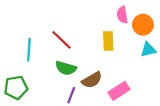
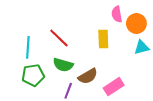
green pentagon: (16, 88) -> (33, 75), moved

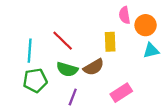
brown semicircle: (88, 76) -> (94, 67), moved

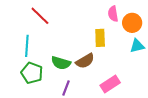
red line: (63, 41) -> (40, 16), moved
green pentagon: (35, 80) -> (32, 73), turned 30

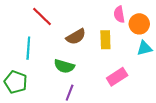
brown semicircle: (85, 61) -> (76, 37), moved
green pentagon: (32, 73) -> (16, 82), moved
pink rectangle: (110, 84) -> (117, 77), moved

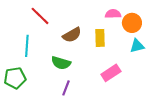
pink semicircle: (119, 14) -> (113, 14), turned 98
green pentagon: (16, 82) -> (15, 78), turned -30

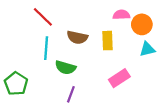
brown semicircle: (72, 35) -> (77, 37), turned 42
cyan line: (27, 46) -> (46, 48), moved
green pentagon: (15, 78) -> (16, 84), turned -30

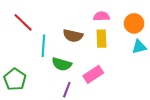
pink semicircle: (121, 15) -> (101, 16), moved
red line: (43, 17) -> (23, 22), moved
pink rectangle: (119, 78) -> (93, 74), moved

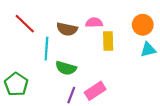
pink semicircle: (101, 16) -> (94, 23), moved
brown semicircle: (73, 36) -> (67, 29), moved
pink rectangle: (93, 74) -> (95, 91), moved

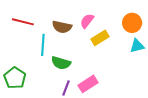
pink semicircle: (94, 23) -> (87, 21), turned -49
red line: (25, 24) -> (23, 22), turned -30
yellow rectangle: (108, 41) -> (100, 38), turned 60

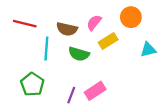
orange circle: (132, 23) -> (131, 17), moved
green semicircle: (61, 63) -> (79, 54), moved
green pentagon: (15, 78) -> (32, 84), moved

